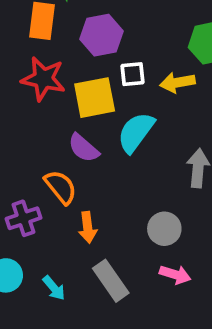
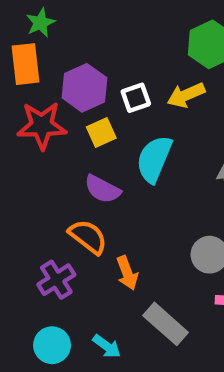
purple hexagon: (102, 35) -> (84, 88), moved
yellow square: (95, 98) -> (101, 132), size x0.6

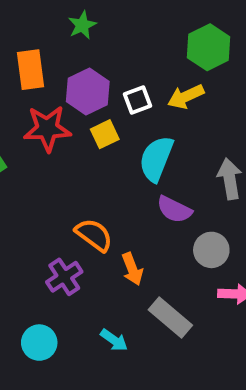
green star: (40, 23) -> (82, 25), moved
purple semicircle: (102, 189) -> (174, 209), moved
cyan circle: (52, 345) -> (39, 343), moved

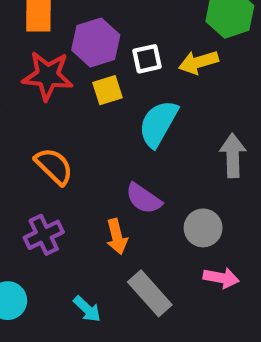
purple semicircle: (174, 209) -> (144, 199), moved
orange semicircle: (94, 235) -> (54, 166), moved

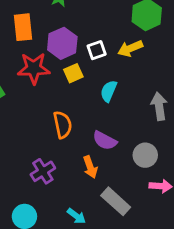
cyan semicircle: (158, 124) -> (109, 91), size x0.7
orange semicircle: (54, 166) -> (63, 125), moved, turned 40

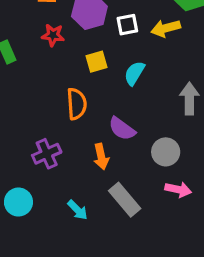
red star: (34, 68) -> (53, 35), size x0.6
yellow square: (73, 73) -> (96, 62), moved

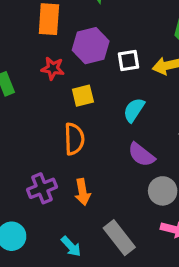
yellow square: (96, 62) -> (83, 96), moved
purple semicircle: (122, 129) -> (141, 155), moved
orange arrow: (101, 157) -> (83, 192), moved

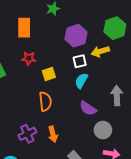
purple hexagon: (91, 46) -> (76, 36), moved
white square: (129, 60) -> (80, 61), moved

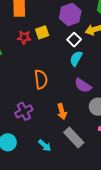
white square: (80, 61) -> (74, 40), turned -32
yellow square: (49, 74) -> (42, 32), moved
orange arrow: (53, 134) -> (62, 111), moved

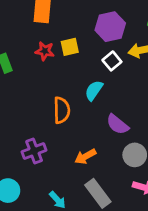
cyan semicircle: (76, 59) -> (94, 90), moved
orange arrow: (62, 111) -> (85, 156), turned 70

